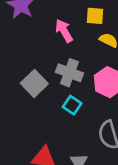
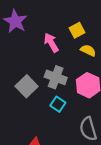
yellow square: (95, 16) -> (77, 30), turned -32

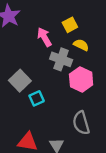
gray cross: (56, 77) -> (61, 59), moved
cyan square: (58, 104) -> (37, 98), moved, turned 32

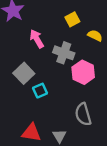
pink arrow: (44, 37) -> (37, 39), moved
yellow semicircle: (81, 45) -> (95, 36), moved

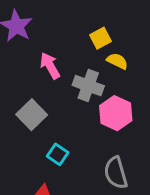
yellow semicircle: (95, 36) -> (117, 61), moved
cyan square: (40, 91) -> (58, 154), moved, turned -32

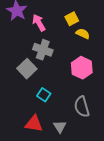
pink arrow: (50, 66) -> (39, 23), moved
gray cross: (88, 86) -> (43, 50), moved

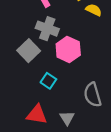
pink hexagon: (82, 68) -> (68, 49), moved

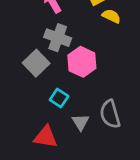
gray triangle: (67, 118) -> (81, 122), moved

